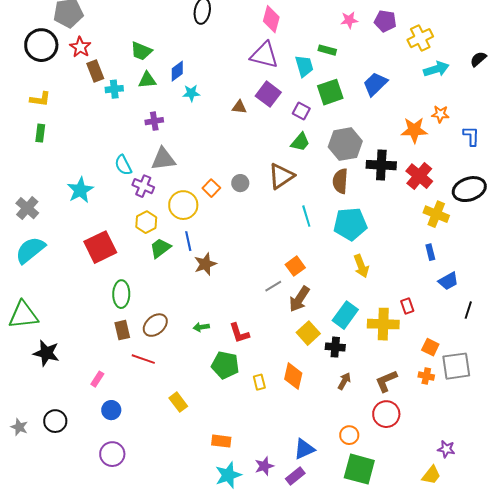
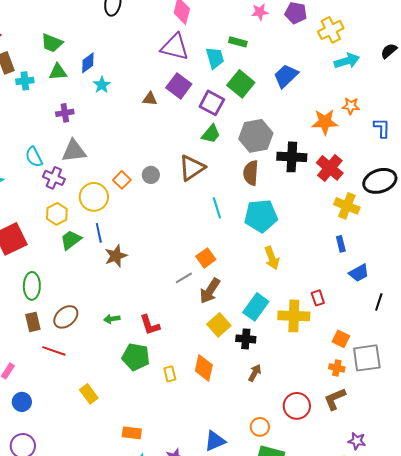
green square: (330, 92) -> (241, 84), turned -32
cyan star: (191, 93) -> (102, 85), turned -30
purple square: (301, 111) -> (212, 103), size x1.4
brown L-shape: (386, 381) -> (335, 399), moved

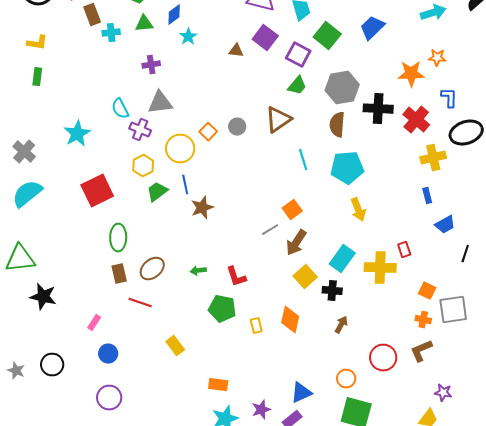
blue L-shape: (382, 128) -> (449, 98), moved
yellow cross: (347, 206) -> (433, 158), turned -35

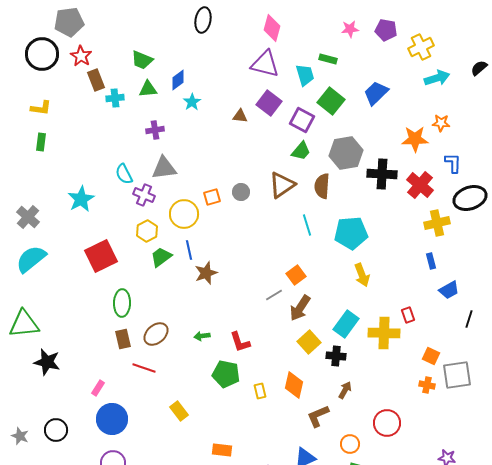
brown semicircle: (337, 125) -> (322, 186), moved
orange square: (208, 132) -> (212, 197), turned 30
brown L-shape: (421, 351) -> (318, 416), moved
blue circle: (108, 354) -> (112, 419), size x1.6

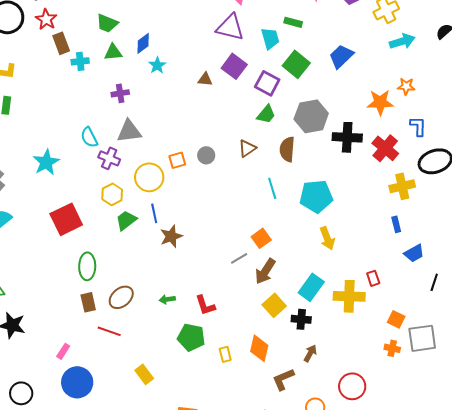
brown triangle: (282, 185) -> (247, 148), size x0.7

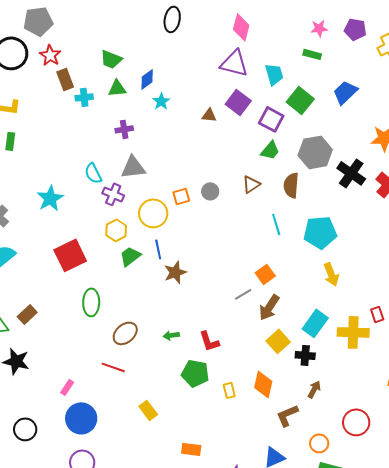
green rectangle: (293, 22) -> (312, 54), moved
black cross: (347, 137) -> (351, 173), turned 32
brown rectangle: (88, 302) -> (27, 314), moved, turned 60

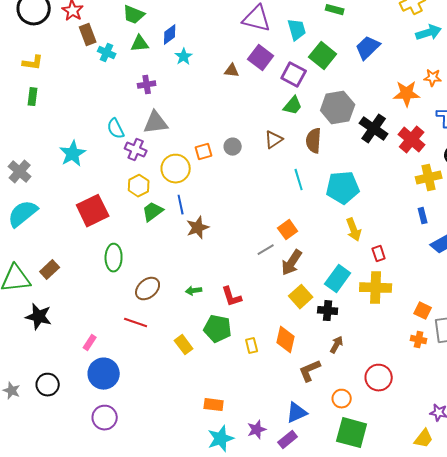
cyan cross: (84, 97) -> (107, 53), turned 30
red rectangle: (377, 314) -> (379, 254), moved
yellow rectangle: (148, 410) -> (184, 345), moved

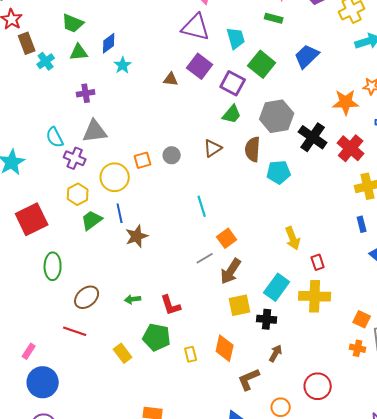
cyan cross: (107, 53) -> (46, 61), turned 30
cyan line: (299, 180) -> (202, 206), moved
cyan pentagon: (343, 188) -> (279, 172), moved, size x0.7
yellow square: (301, 297) -> (240, 305), turned 30

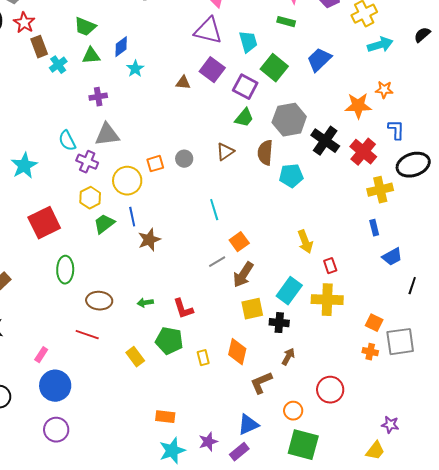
brown ellipse: (87, 297) -> (99, 301), turned 45

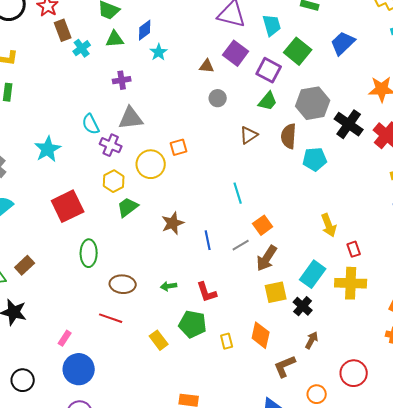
gray circle: (184, 159) -> (218, 98), moved
blue line: (132, 217) -> (208, 240), moved
black cross: (279, 323) -> (303, 306), turned 36

